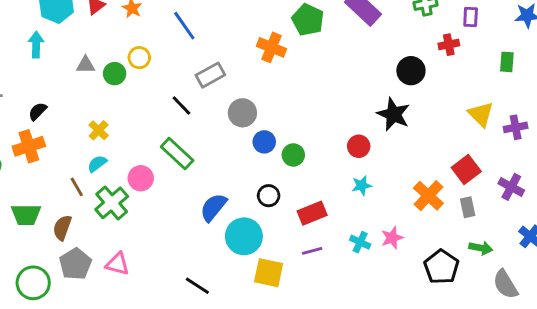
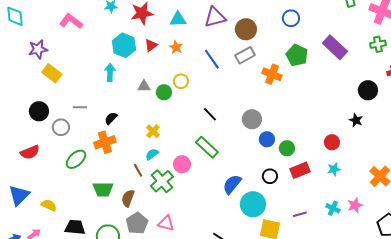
gray rectangle: (210, 75) -> (245, 55), moved
black star: (394, 114) -> (356, 120), size x0.6
red rectangle: (312, 213) -> (300, 170), moved

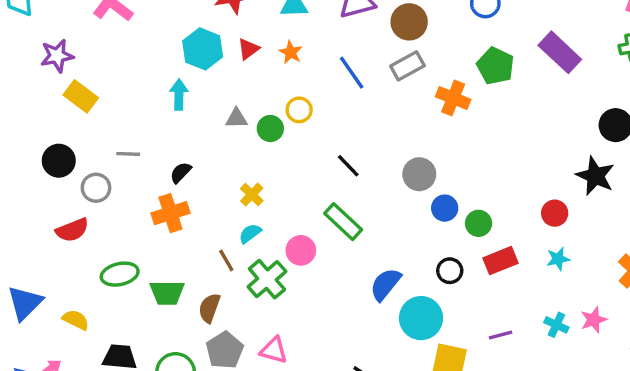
black star: (356, 120) -> (595, 176), size x1.6
red semicircle: (30, 152) -> (72, 230), moved
green ellipse: (76, 159) -> (120, 274), moved, turned 30

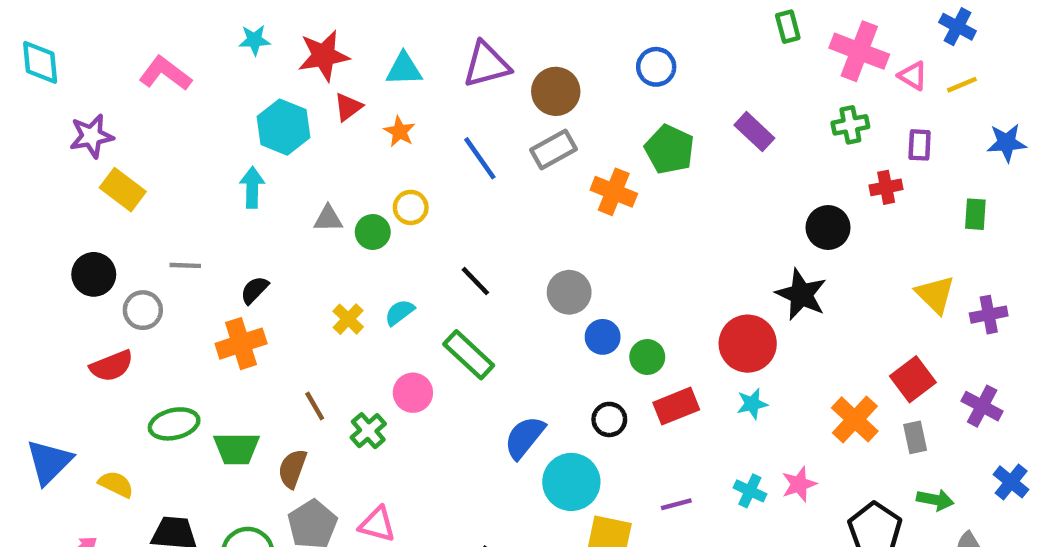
red triangle: (248, 49) -> (348, 107), moved
purple rectangle: (560, 52) -> (754, 132), size x0.7
red circle: (555, 213) -> (748, 344), size x1.6
cyan semicircle: (250, 233) -> (400, 312), moved
green cross: (267, 279) -> (368, 431), size x0.7

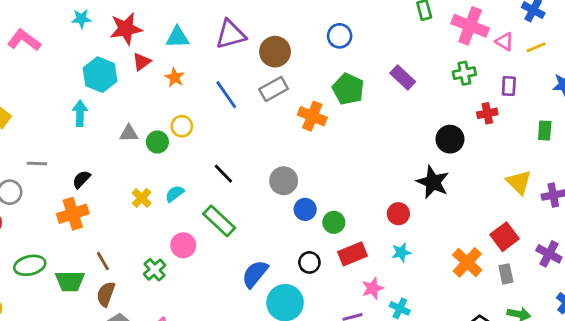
red circle: (748, 344) -> (398, 214), size x0.6
brown line: (315, 406) -> (103, 261), moved
pink star: (799, 484) -> (373, 288), moved

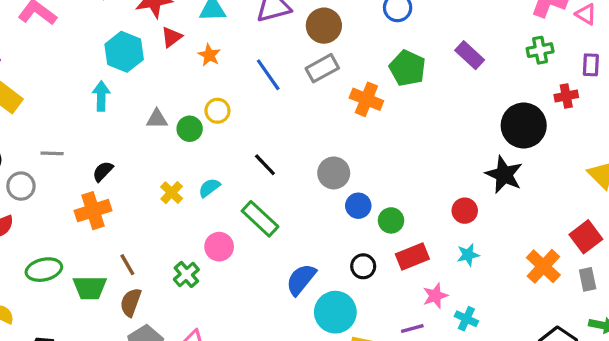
black circle: (450, 139) -> (524, 125), size x1.4

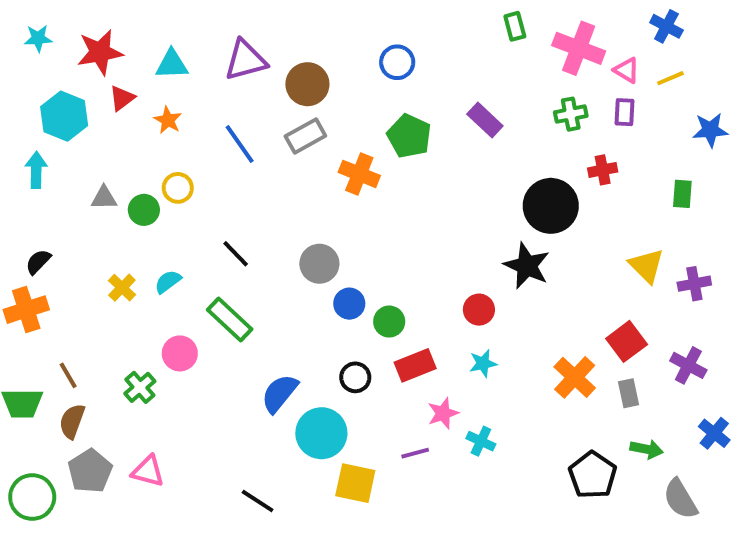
purple rectangle: (591, 65) -> (625, 112), moved

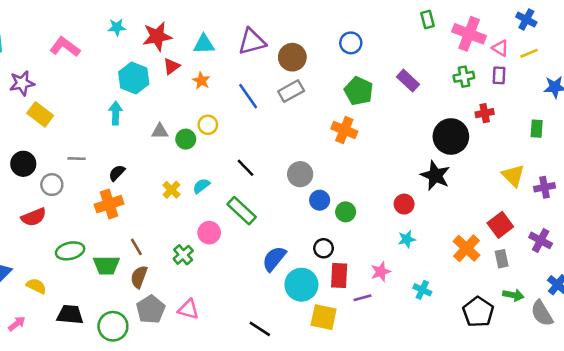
orange cross: (359, 174) -> (344, 130), moved
red rectangle: (415, 365) -> (339, 276), moved, turned -65
cyan cross: (481, 441) -> (422, 290), moved
gray semicircle: (680, 499) -> (542, 313), moved

